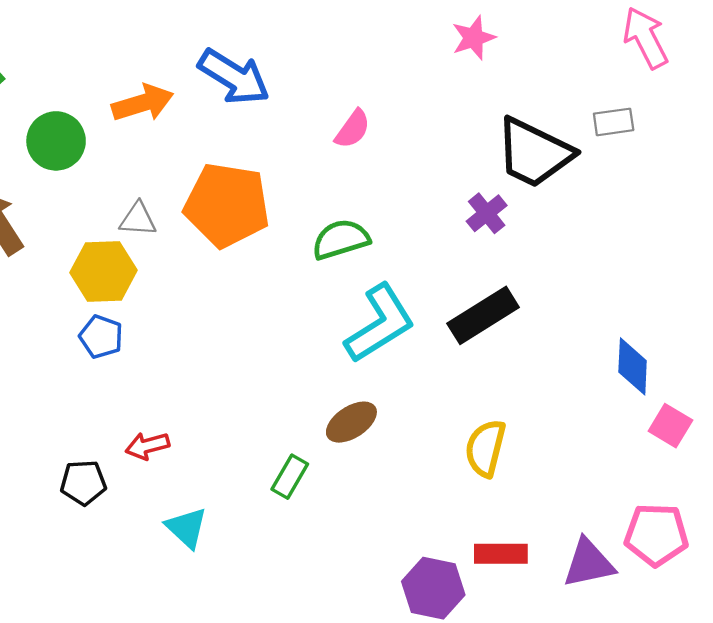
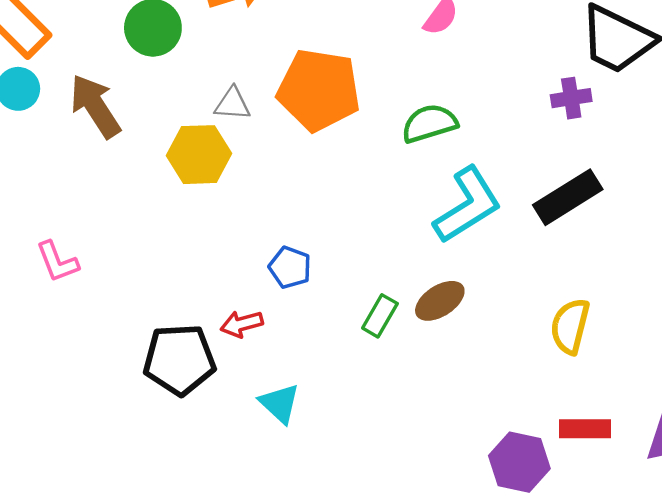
purple cross: (487, 213) -> (571, 98), turned 30
blue pentagon: (101, 337) -> (290, 267), moved
green rectangle: (290, 477) -> (380, 316), moved
black pentagon: (83, 483) -> (179, 360), size x1.6

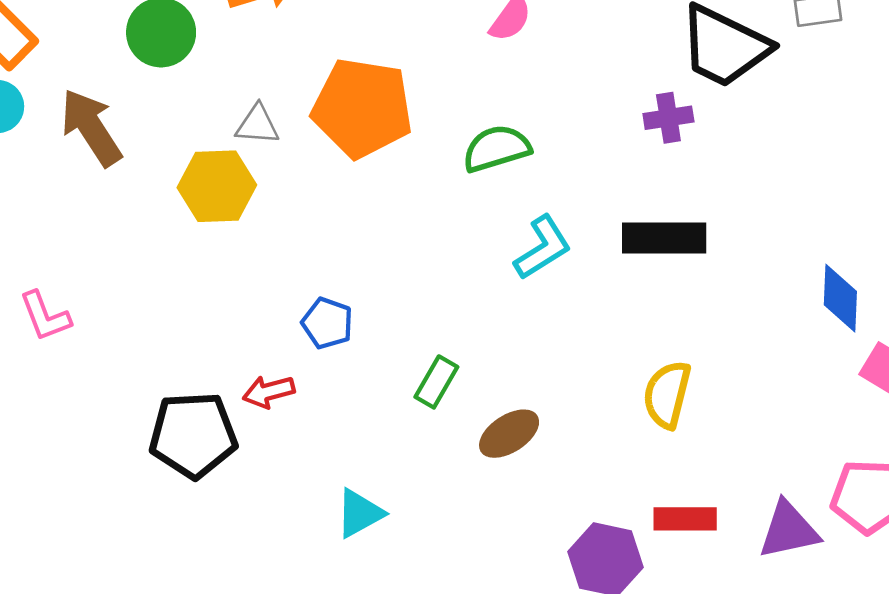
black rectangle: (568, 197) -> (664, 238), turned 32
cyan L-shape: (467, 205) -> (543, 248), size x0.7
brown ellipse: (440, 301) -> (509, 434), moved
cyan triangle: (280, 403) -> (360, 513), moved, turned 48

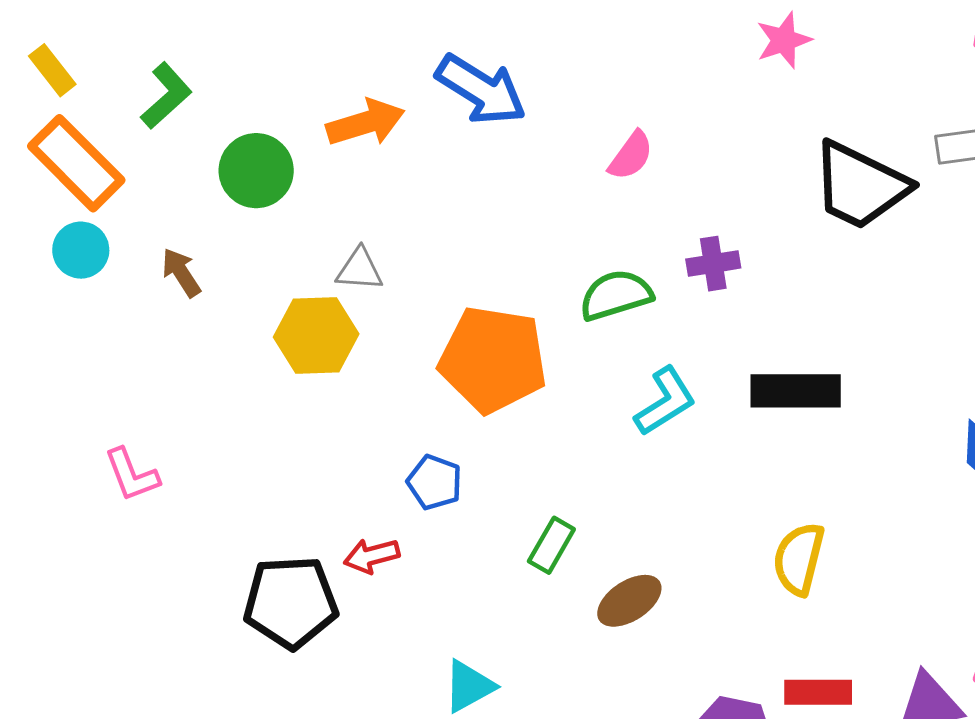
orange pentagon: (362, 108) -> (493, 359), moved
purple cross: (668, 118) -> (713, 264), moved
brown arrow: (91, 128) -> (181, 273), size x0.6

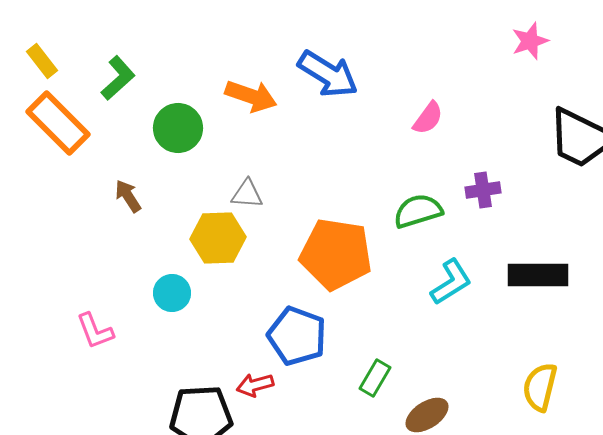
orange arrow: (366, 123) -> (251, 96), turned 36
cyan circle: (81, 250) -> (172, 293), moved
blue pentagon: (435, 482) -> (297, 336), size x1.6

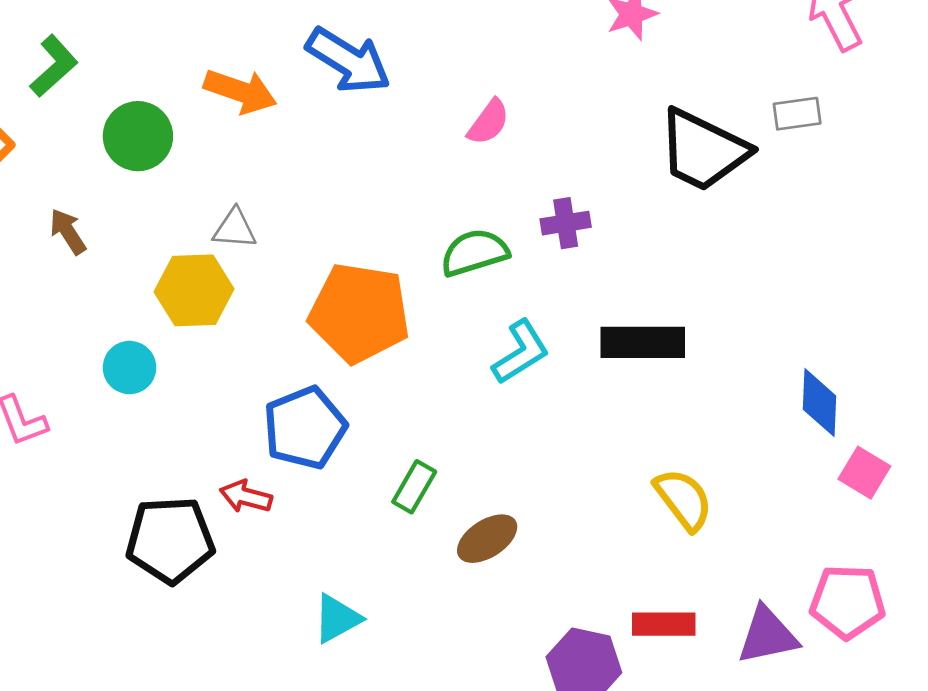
blue pentagon: (297, 336) -> (305, 428), turned 30
red arrow: (255, 385) -> (246, 497), turned 30
yellow semicircle: (540, 387) -> (683, 499), moved, turned 129

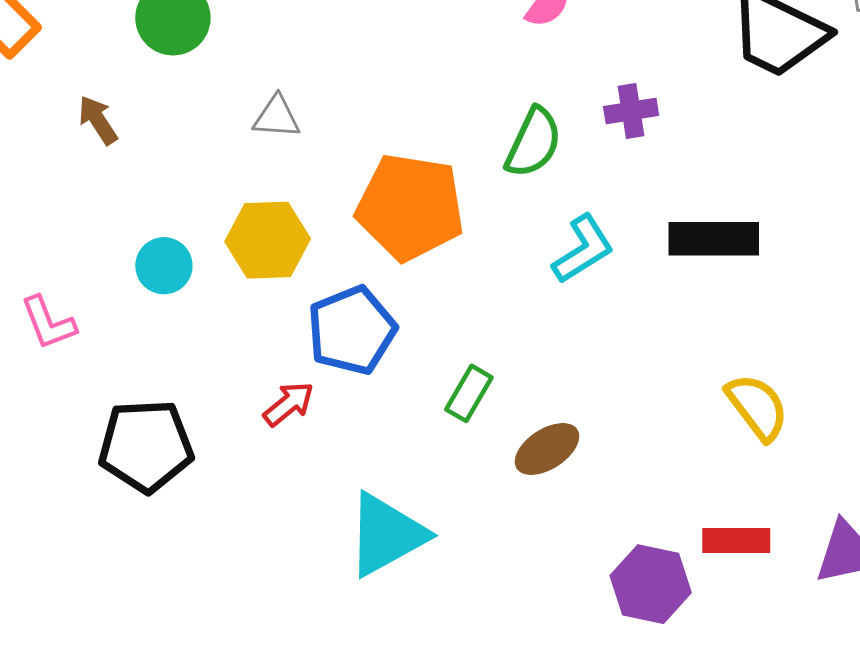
green semicircle: (475, 253) -> (533, 143), turned 132
yellow hexagon: (194, 290) -> (268, 240), moved
red arrow: (246, 497) -> (289, 404), turned 126
black pentagon: (170, 540) -> (146, 446), moved
cyan triangle: (337, 619) -> (386, 535), size x1.6

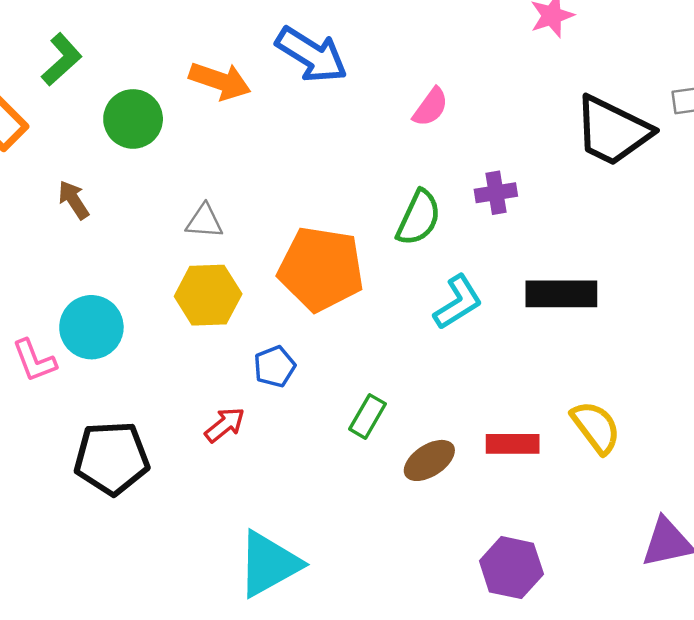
gray triangle: (277, 117) -> (204, 221), moved
cyan circle: (164, 266) -> (91, 327), moved, size x1.4
blue pentagon: (352, 330) -> (275, 366), size x0.6
cyan triangle: (386, 535) -> (269, 564), moved
red rectangle: (736, 541) -> (513, 444), moved

